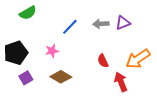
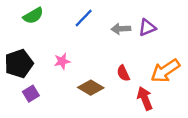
blue line: (70, 27) -> (84, 18), moved
brown diamond: (61, 77) -> (91, 88), moved

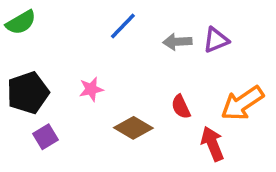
green semicircle: (33, 16) -> (21, 22), moved

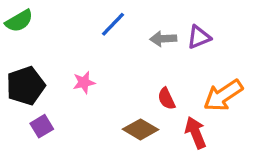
brown diamond: (133, 128) -> (141, 129), moved

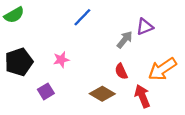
gray arrow: (163, 39) -> (125, 40), moved, turned 132
purple square: (42, 126) -> (46, 91), moved

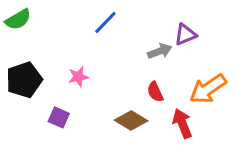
gray arrow: (125, 40) -> (160, 51), turned 30
purple square: (46, 91) -> (59, 117), turned -35

